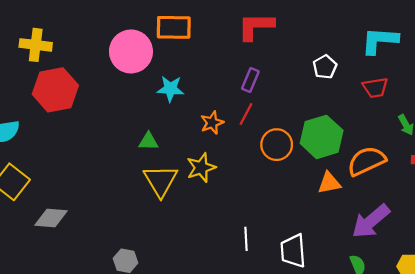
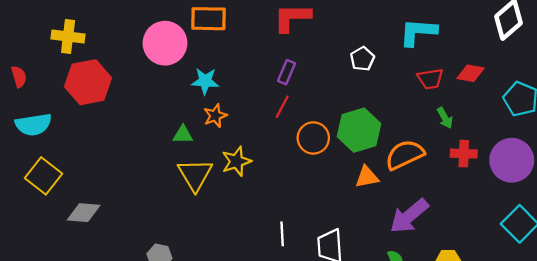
red trapezoid: (375, 88) -> (430, 79), moved
orange star: (212, 123) -> (215, 116), moved

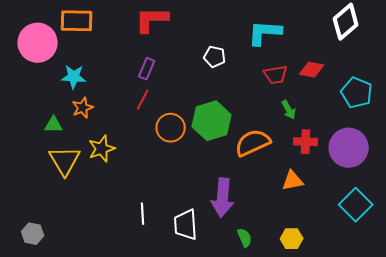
white pentagon: (362, 59) -> (215, 57), turned -30
orange triangle: (367, 177) -> (293, 181), moved
purple arrow: (409, 216) -> (223, 198), moved, turned -45

